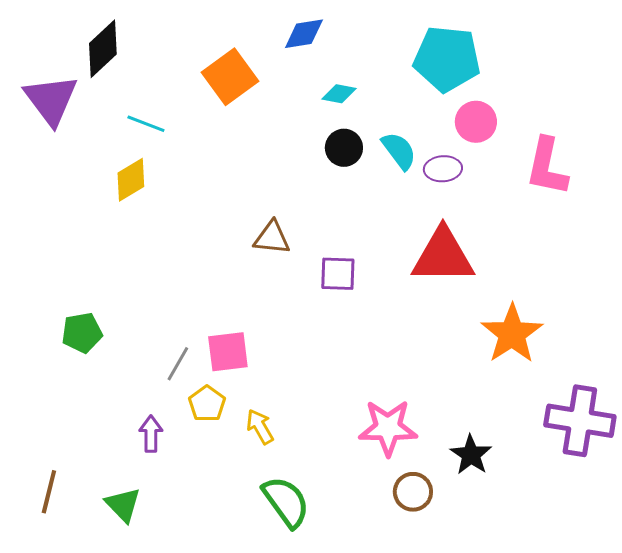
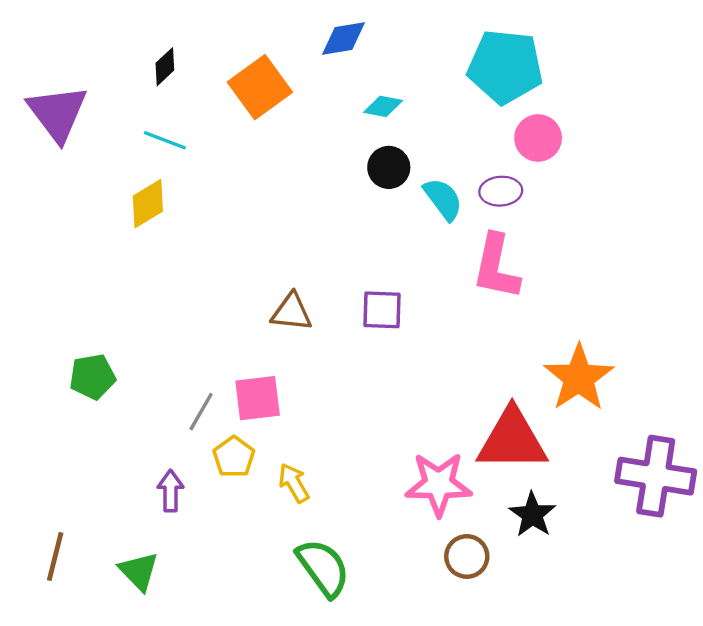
black diamond: (103, 49) -> (165, 67), moved, size x0.6
cyan semicircle: (399, 151) -> (443, 199), moved
pink L-shape: (547, 167) -> (496, 267), moved
brown triangle: (272, 238) -> (292, 312), moved
red triangle: (443, 256) -> (512, 440), moved

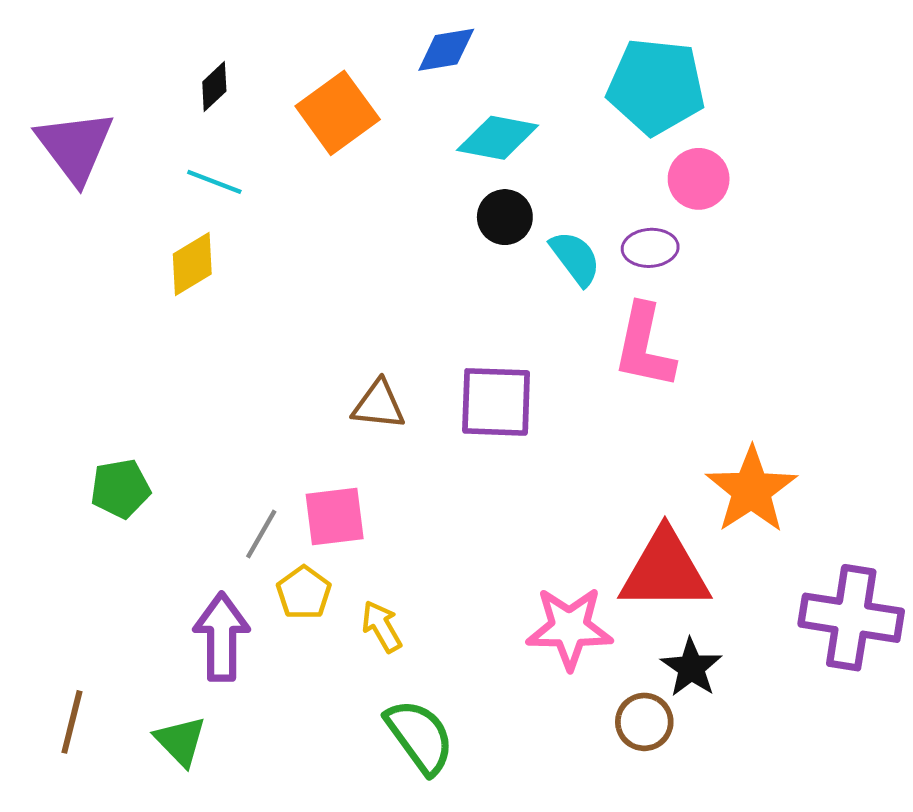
cyan diamond: (383, 106) -> (498, 138), size x1.6
purple square: (382, 310) -> (496, 402), size x1.4
purple arrow: (170, 491) -> (222, 637), size x1.6
brown circle: (467, 556) -> (644, 722), moved

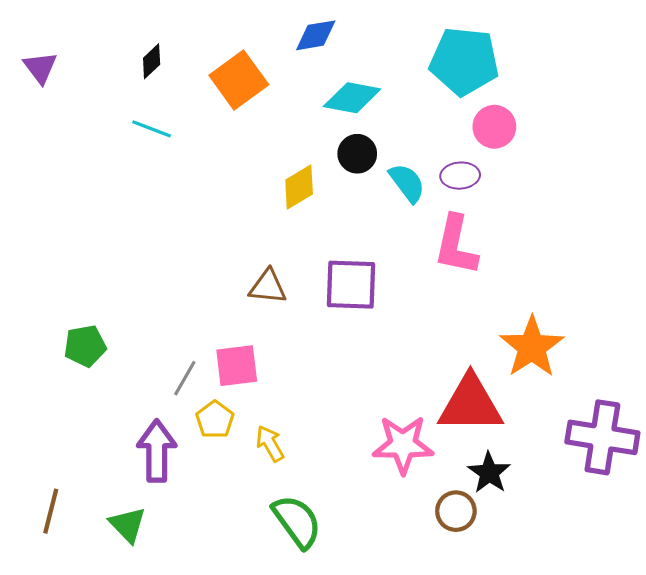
purple triangle: (75, 147) -> (40, 68), moved, size x0.6
yellow diamond: (192, 264) -> (299, 187), moved

